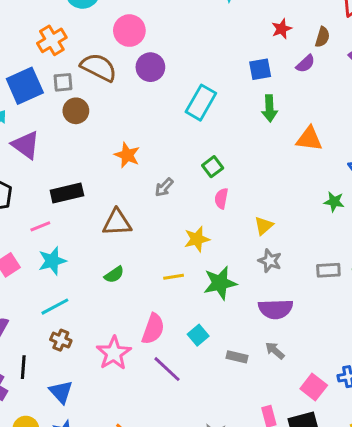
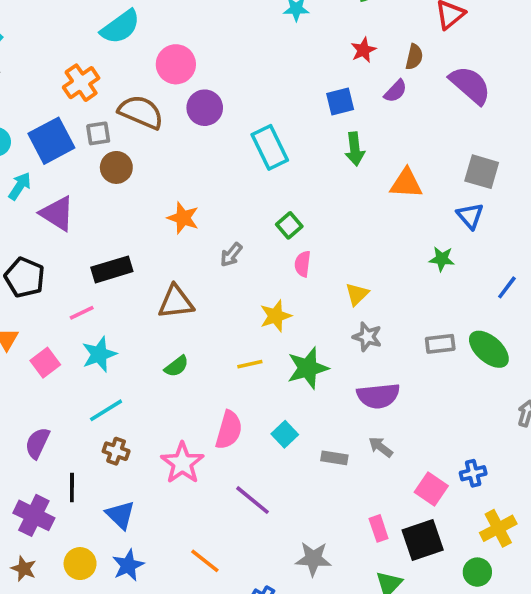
cyan rectangle: (201, 103) -> (270, 147), turned -52
purple line: (167, 369) -> (253, 500), moved

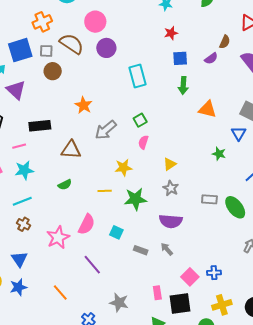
red star: (363, 50) -> (171, 33), moved
gray arrow: (231, 255) -> (106, 130), size x1.6
cyan square: (285, 434) -> (116, 232), turned -32

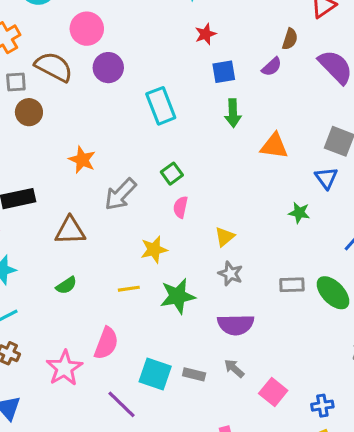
cyan square: (116, 232) -> (155, 374), moved, size x1.5
blue cross: (214, 273) -> (322, 406), moved
pink square: (190, 277) -> (273, 392), moved

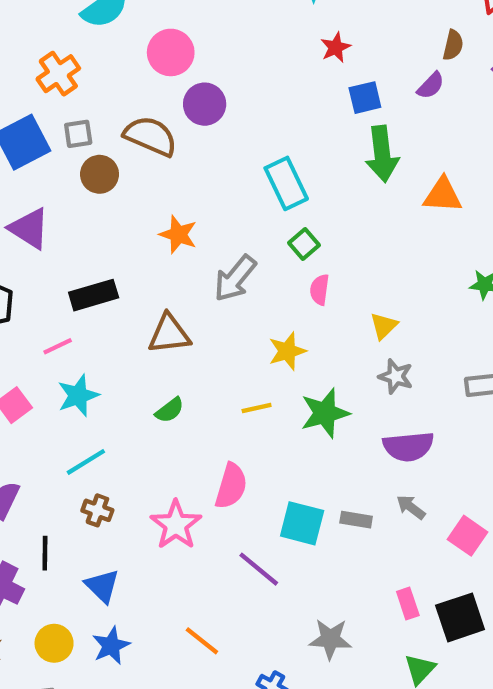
brown semicircle: (54, 67) -> (151, 136), moved
cyan rectangle: (161, 106) -> (286, 183), moved
green arrow: (233, 113) -> (382, 154), size x1.4

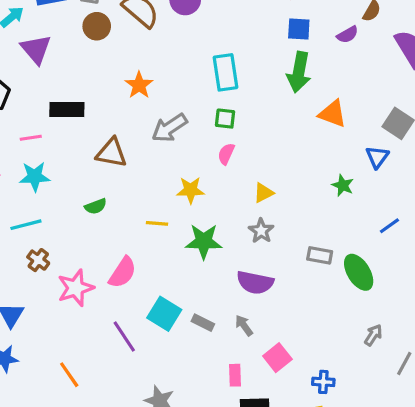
green square: (304, 244) -> (225, 119), turned 30
brown cross: (97, 510) -> (38, 260), moved
pink rectangle: (408, 603) -> (235, 375), moved

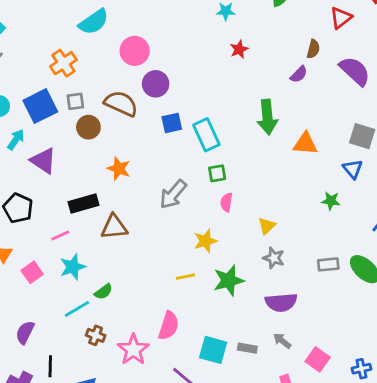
blue square: (299, 29) -> (172, 123), moved
orange star: (139, 85) -> (119, 169), moved
brown triangle: (111, 153) -> (114, 227), moved
green semicircle: (96, 206) -> (104, 292), moved

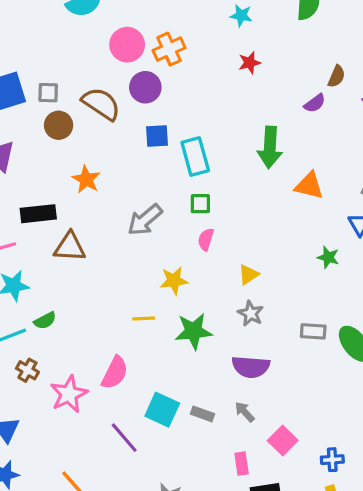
orange cross: (63, 63) -> (169, 49), moved

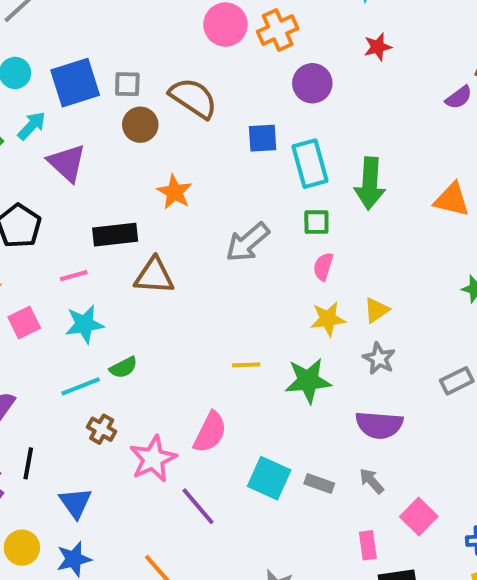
purple circle: (145, 87) -> (312, 83), moved
green arrow: (270, 147) -> (370, 183), moved
yellow star: (174, 281) -> (328, 319), moved
gray rectangle: (313, 331) -> (457, 381), turned -30
purple line: (124, 438) -> (198, 506), moved

